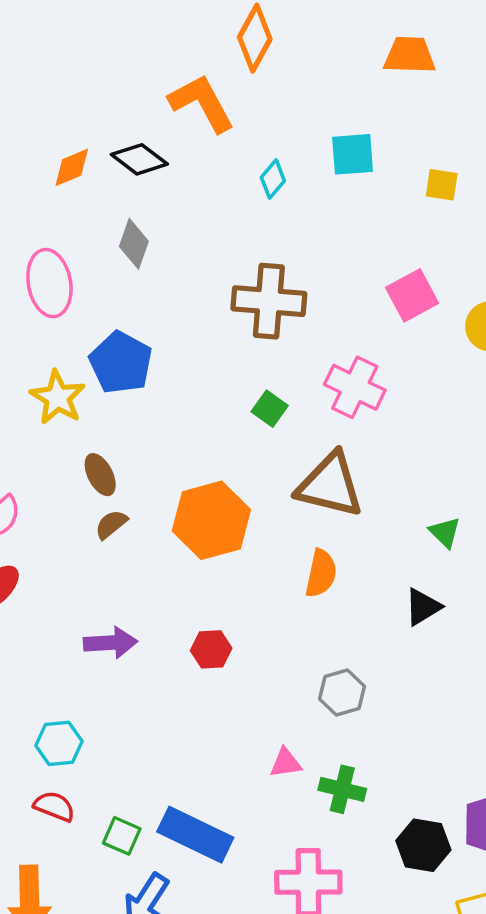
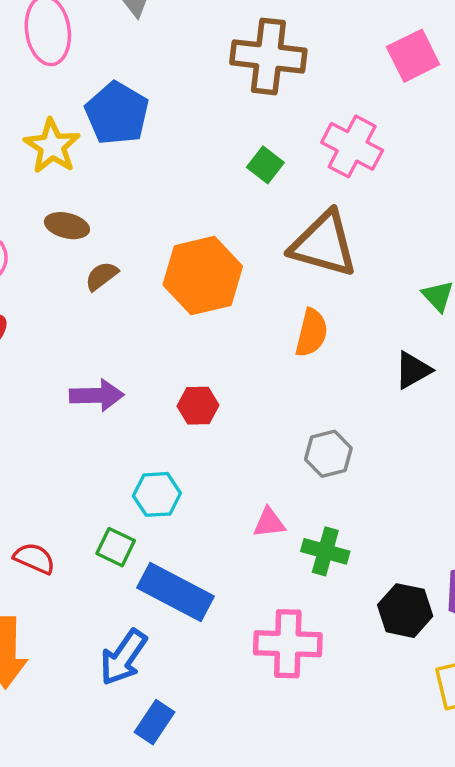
brown ellipse: (100, 475) -> (67, 226), moved, turned -51
cyan hexagon: (59, 743) -> (157, 494), moved
green square: (122, 836) -> (116, 547), moved

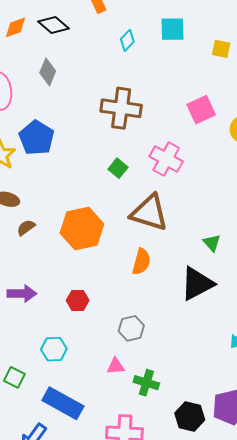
black triangle: (413, 370) -> (197, 284), size x1.6
gray hexagon: (328, 454) -> (131, 328), moved
green square: (116, 547) -> (14, 377), moved

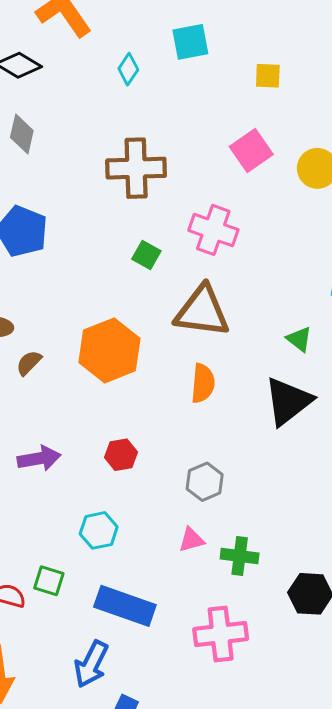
yellow square: (221, 49) -> (268, 76), moved

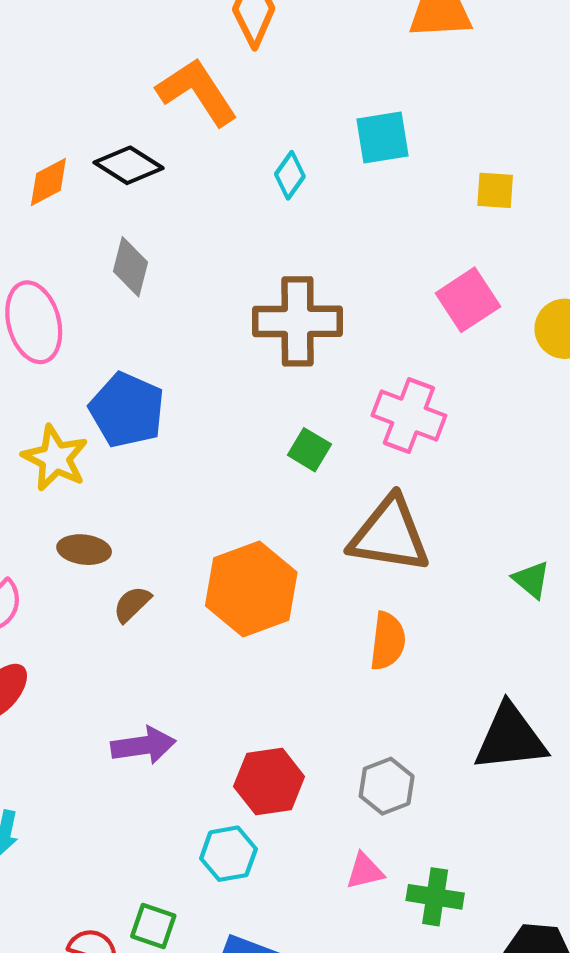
black triangle: (288, 401) -> (510, 738), moved, turned 30
red hexagon: (121, 455) -> (269, 781), moved, size x1.4

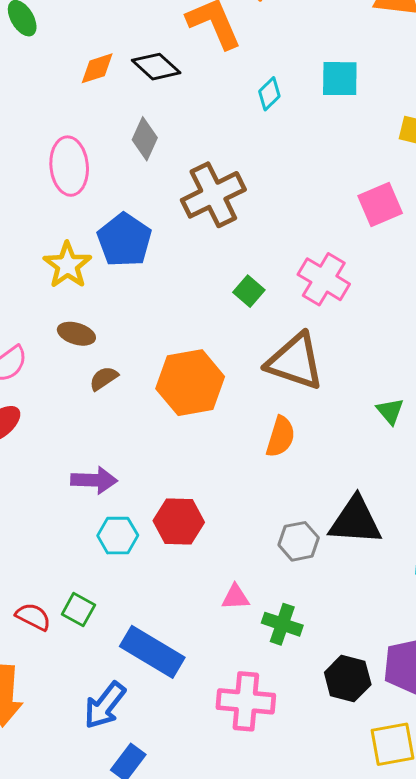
brown cross: (298, 321) -> (213, 195), moved, turned -36
gray hexagon: (387, 786) -> (299, 541), moved
cyan hexagon: (228, 854) -> (118, 536), moved

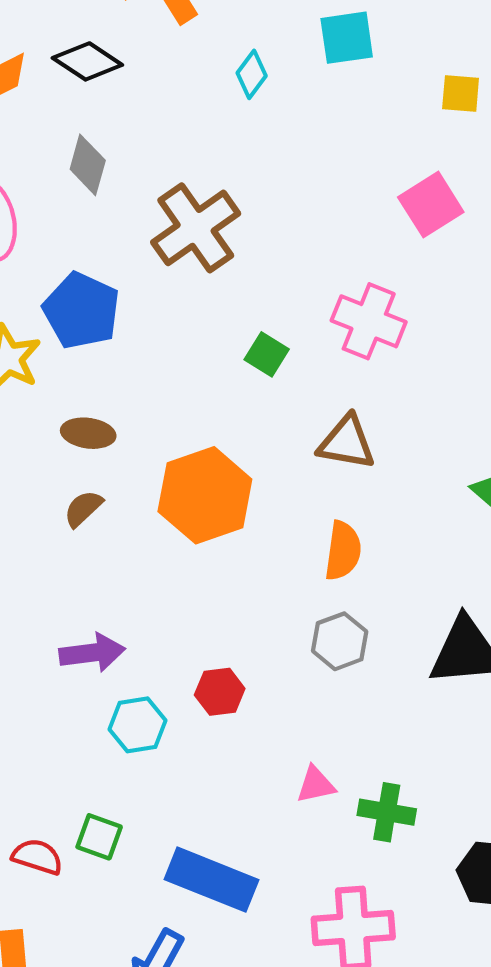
brown ellipse: (76, 334) -> (88, 433), moved
brown triangle: (295, 361) -> (347, 443), size x0.7
red hexagon: (179, 522) -> (220, 692), size x0.7
gray hexagon: (299, 541) -> (340, 641), moved

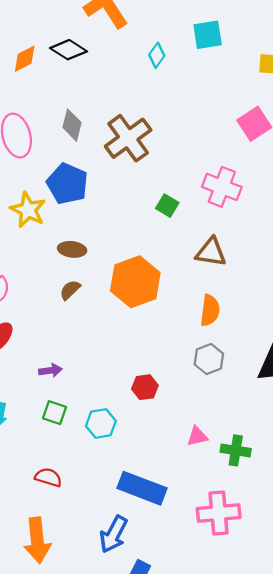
gray diamond: (88, 165) -> (72, 125), moved
purple arrow: (92, 653) -> (50, 370), moved, size x0.7
cyan hexagon: (137, 725) -> (101, 423), moved
green square: (99, 837) -> (54, 413), moved

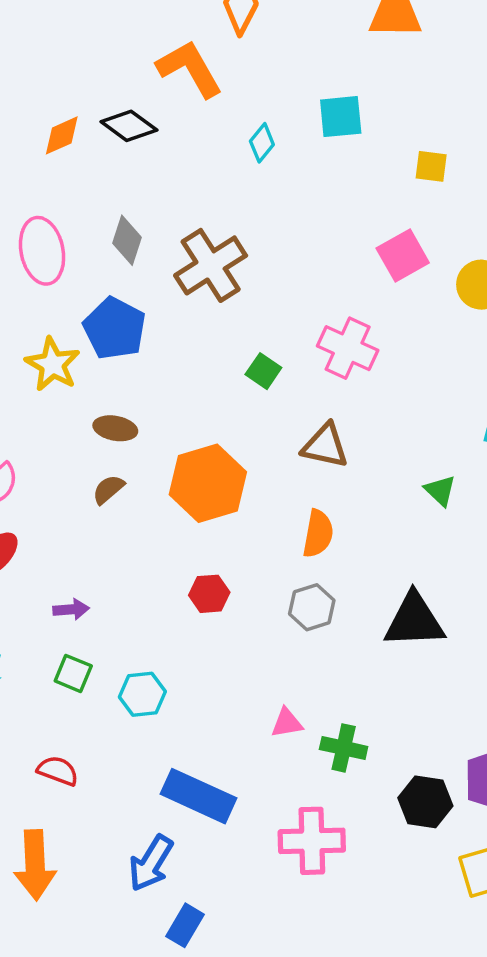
red hexagon: (145, 387) -> (209, 594), moved

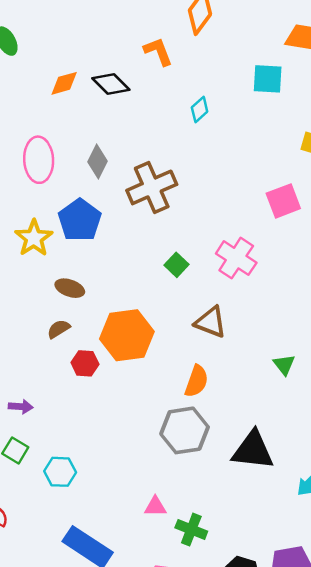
orange L-shape: (190, 69) -> (158, 51), size x0.7
cyan square: (341, 117) -> (268, 79), moved
red hexagon: (209, 594) -> (85, 363), moved
gray hexagon: (312, 607) -> (185, 430), size x1.5

